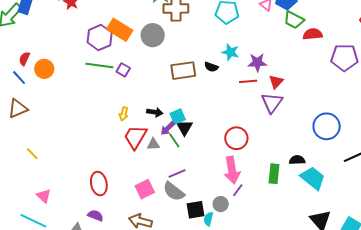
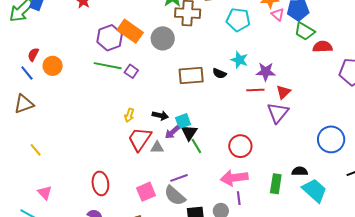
green line: (174, 140) -> (196, 146), moved
pink arrow: (232, 170) -> (234, 178), turned 88
purple line: (238, 190) -> (239, 198), turned -48

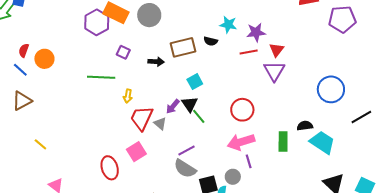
green line: (108, 66) -> (101, 77), moved
black arrow: (160, 115) -> (156, 62), moved
cyan square: (183, 121) -> (195, 82), moved
gray triangle: (157, 147) -> (160, 124), turned 48
pink square: (146, 192) -> (136, 152), moved

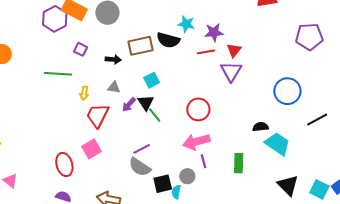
purple pentagon: (342, 19) -> (309, 37), moved
black semicircle: (211, 41) -> (168, 40), size x1.6
gray triangle: (160, 124) -> (114, 87), moved, turned -32
green rectangle: (283, 142) -> (239, 163), moved

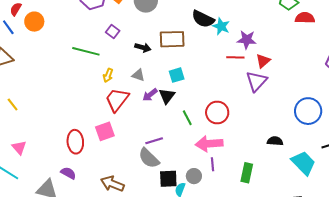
black semicircle: (168, 40) -> (203, 19), moved
green line: (155, 115) -> (187, 118), moved
cyan trapezoid: (278, 144) -> (303, 163), moved

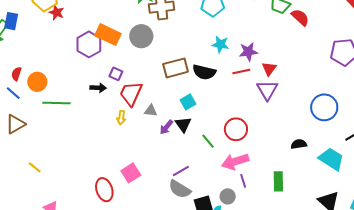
red semicircle: (305, 18) -> (300, 17), turned 54
black semicircle: (203, 19) -> (204, 72), moved
black arrow: (143, 48) -> (98, 88), moved
green line: (86, 51) -> (56, 103), moved
red trapezoid: (117, 100) -> (131, 94), moved

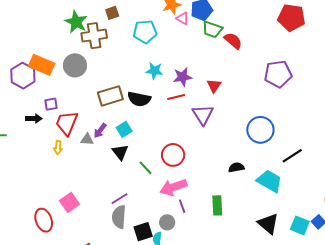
red triangle: (269, 69) -> (214, 86), moved
purple square: (116, 74) -> (51, 104), turned -32
purple arrow: (166, 127) -> (100, 131), moved
gray semicircle: (180, 189) -> (119, 217), turned 65

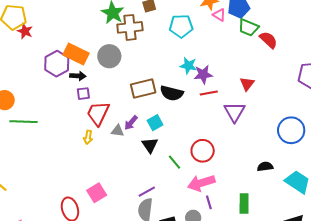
purple star: (183, 77) -> (203, 74), moved
black arrow: (34, 119) -> (78, 76), moved

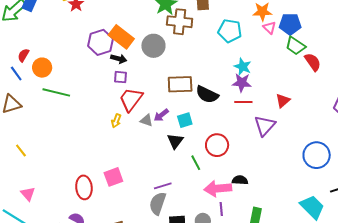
cyan star: (188, 66) -> (243, 67), moved
red circle: (203, 151) -> (217, 145), moved
black semicircle: (265, 167) -> (240, 180), moved

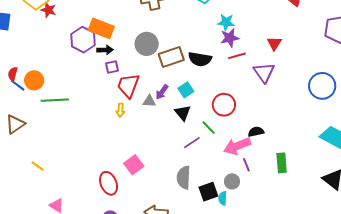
gray circle: (153, 46) -> (147, 44), moved
blue line: (16, 73) -> (18, 85), moved
purple line: (163, 186) -> (192, 143), moved

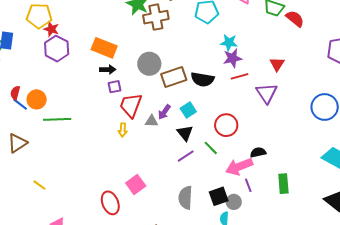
purple hexagon: (83, 40) -> (57, 49), moved
purple line: (192, 143) -> (186, 156), moved
black square: (208, 192) -> (219, 196), moved

